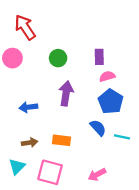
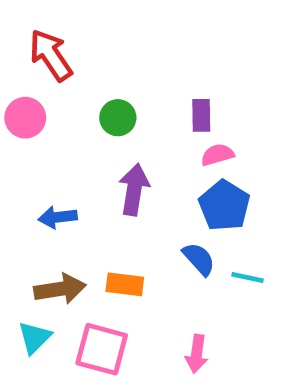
brown arrow: (30, 143) -> (60, 289), size x1.5
pink arrow: (97, 175) -> (197, 354), turned -54

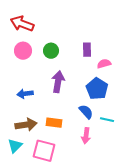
red arrow: (51, 55) -> (22, 24), turned -35
pink circle: (25, 118) -> (23, 51), moved
pink semicircle: (217, 155) -> (104, 64), moved
pink arrow: (197, 354) -> (86, 136), moved

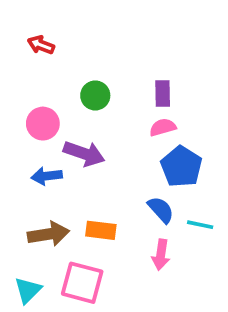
red arrow: (22, 24) -> (41, 45), size x0.6
pink circle: (23, 51) -> (43, 124), moved
pink semicircle: (104, 64) -> (163, 127), moved
purple arrow: (58, 82) -> (84, 154), moved, turned 100
cyan triangle: (15, 146) -> (28, 290), moved

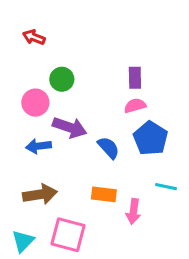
green circle: (95, 95) -> (62, 79), moved
blue semicircle: (161, 210) -> (109, 148), moved
orange rectangle: (101, 230) -> (104, 194), moved

